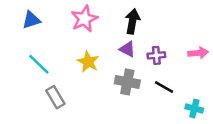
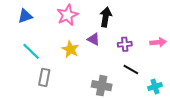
purple triangle: (127, 49) -> (94, 39), moved
gray cross: (127, 82) -> (102, 86), moved
gray rectangle: (55, 97) -> (44, 77), turned 42
cyan cross: (194, 108) -> (155, 87), turned -32

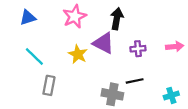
purple triangle: (94, 39) -> (103, 43), size x1.5
black line: (131, 69) -> (135, 81), moved, turned -42

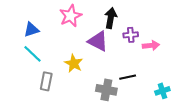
blue triangle: (28, 18) -> (31, 30), moved
pink arrow: (175, 46) -> (151, 45), moved
purple cross: (138, 49) -> (131, 35), moved
yellow star: (78, 54) -> (74, 63), moved

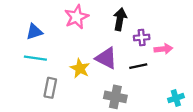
purple triangle: (98, 41) -> (106, 58), moved
cyan line: (32, 54) -> (35, 58), turned -36
black line: (128, 77) -> (138, 66), moved

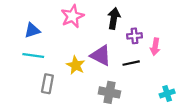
pink arrow: (163, 49) -> (155, 47), turned 105

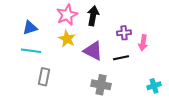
black arrow: (114, 18) -> (93, 16), moved
yellow star: (76, 65) -> (67, 39), moved

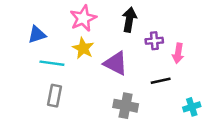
black arrow: (93, 16) -> (129, 20), moved
cyan line: (31, 51) -> (52, 63), moved
black line: (121, 58) -> (161, 81), moved

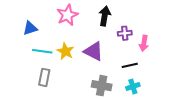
yellow star: (83, 48) -> (65, 51), moved
cyan cross: (192, 107) -> (133, 87), moved

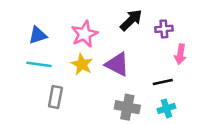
pink star: (67, 15) -> (84, 34), moved
black arrow: (105, 16) -> (131, 20), turned 36
purple cross: (125, 33) -> (164, 29), moved
cyan line: (42, 51) -> (39, 64), moved

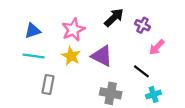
purple cross: (164, 29) -> (143, 25), turned 32
pink arrow: (180, 54) -> (157, 47), turned 35
black line: (163, 82) -> (141, 71), turned 49
cyan cross: (166, 108) -> (154, 94), moved

